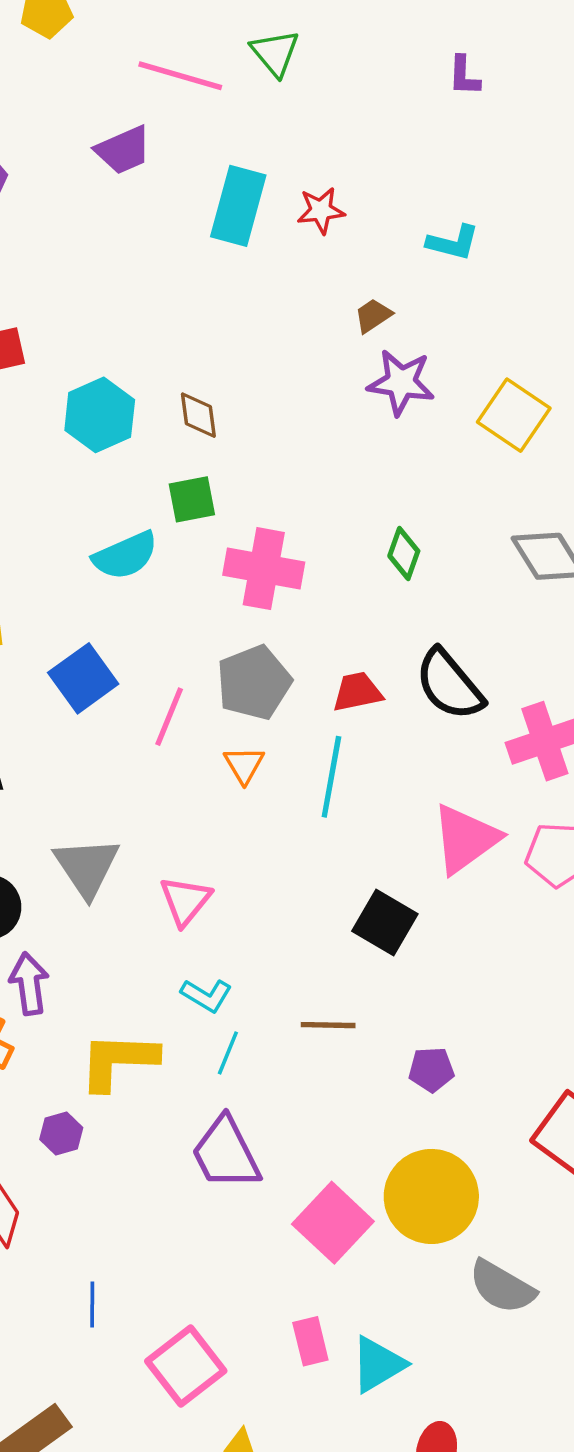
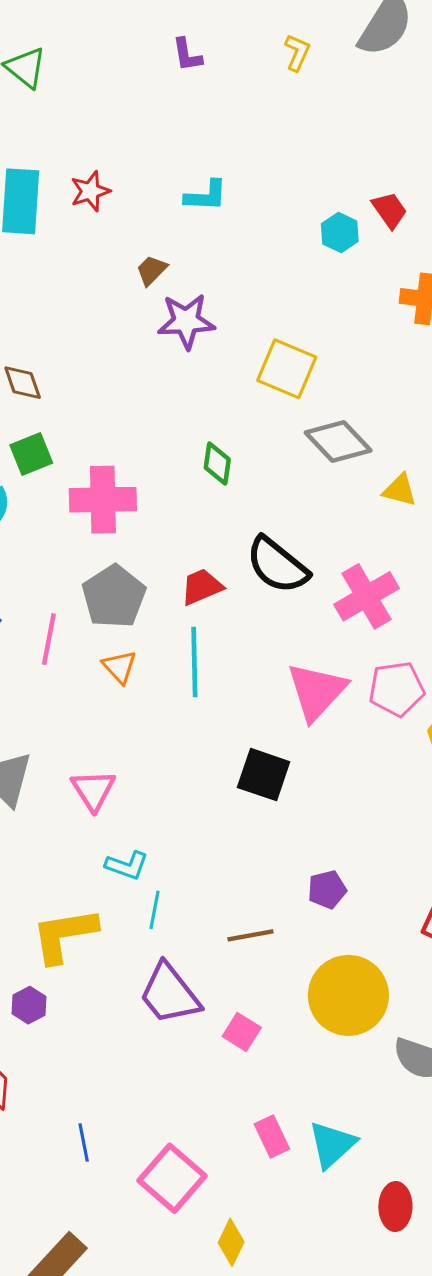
yellow square: (514, 415) -> (287, 369), moved
brown line: (328, 1025) -> (250, 935), moved
pink square: (333, 1223) -> (242, 1032), moved, size x0.6

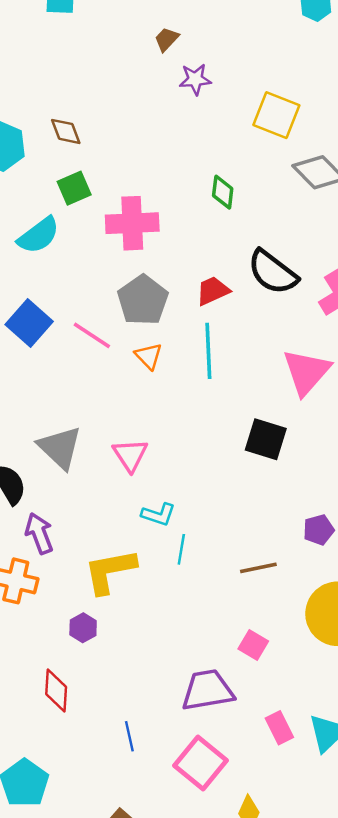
purple star: (186, 321) -> (195, 79), size x0.7
pink line: (49, 639) -> (92, 335), turned -66
purple trapezoid: (170, 994) -> (208, 690), moved, turned 120

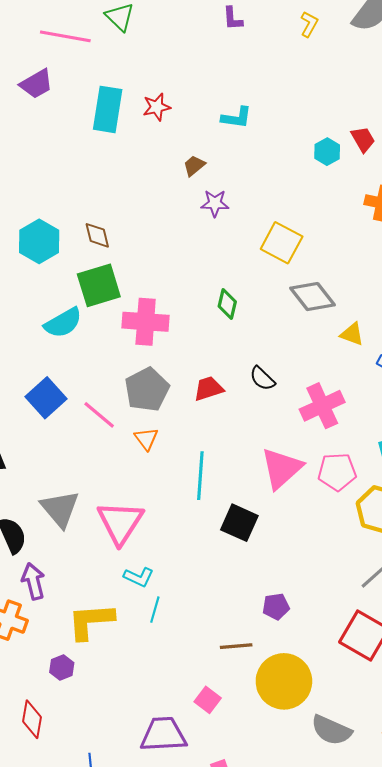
green square: (74, 188) -> (99, 285), size x1.5
black semicircle: (273, 272) -> (262, 378), size x0.6
cyan line: (208, 351) -> (200, 476), moved
pink triangle: (130, 455) -> (120, 523), size x1.5
brown line: (258, 568) -> (236, 646), moved

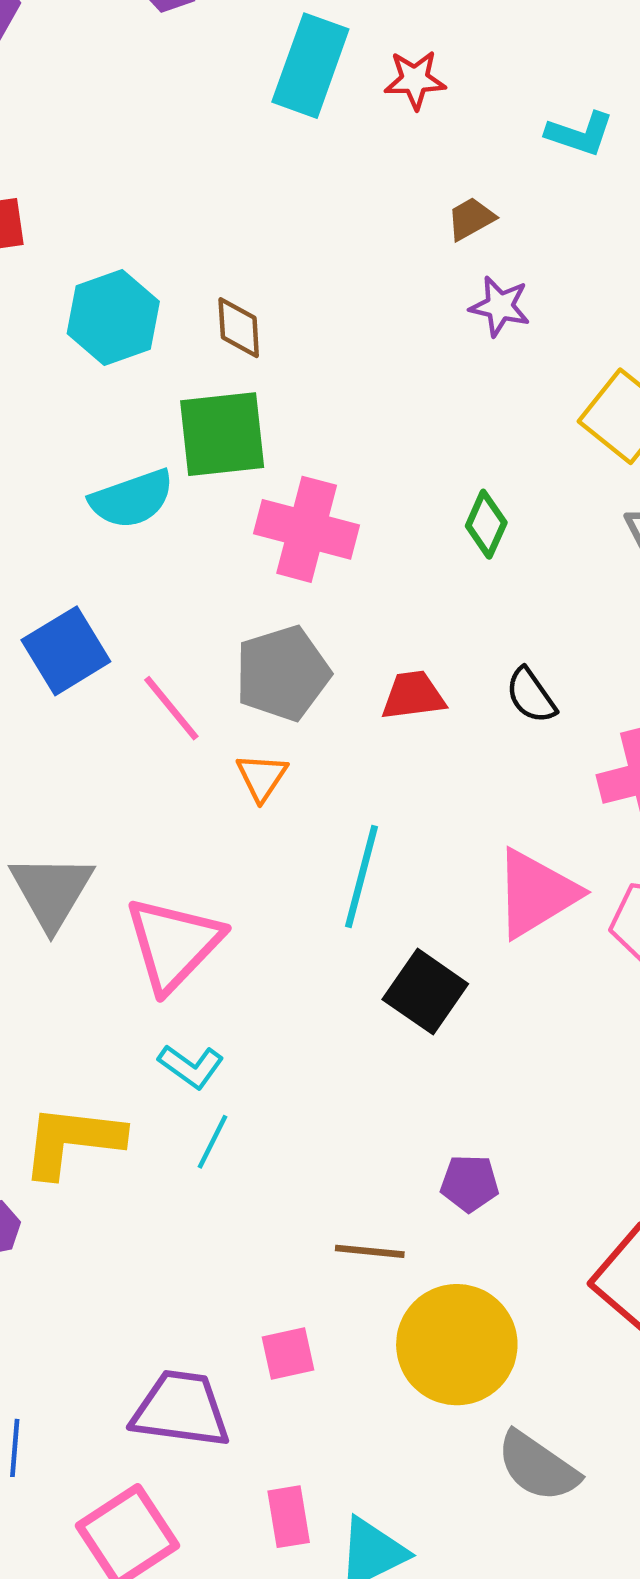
pink square: (208, 700) -> (288, 1354), turned 30

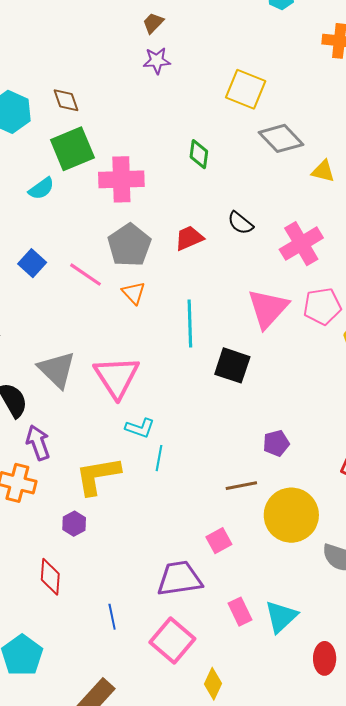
purple star: (500, 306) -> (157, 61), moved
cyan semicircle: (132, 499) -> (41, 189), size x0.7
blue square: (66, 651) -> (32, 263), size x0.7

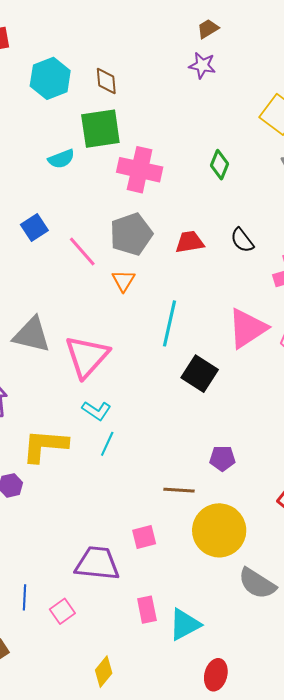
gray triangle: (57, 370) -> (32, 335), turned -45
blue line: (112, 617) -> (25, 597), moved
pink square: (172, 640) -> (62, 611), moved, size x0.6

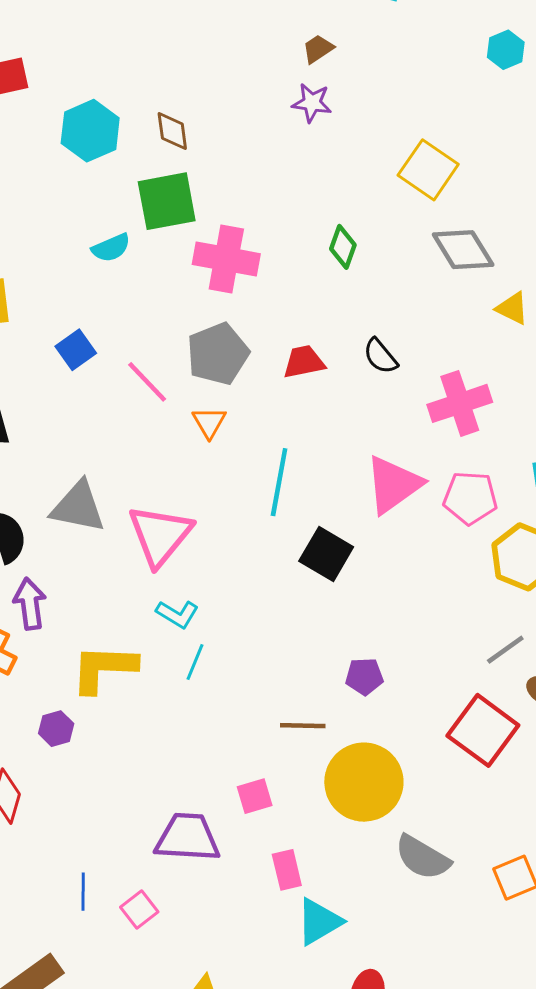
pink rectangle: (147, 610) -> (287, 870), moved

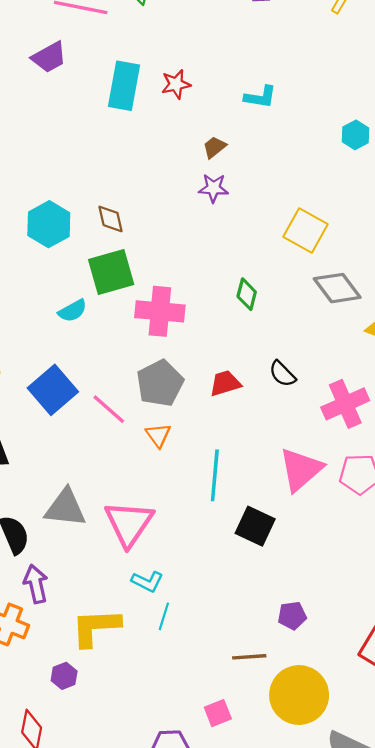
blue square: (76, 350) -> (53, 390), size x1.6

